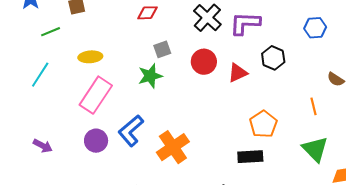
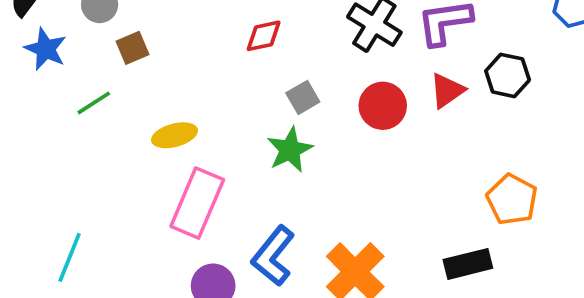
red triangle: (238, 73) -> (447, 91), moved
cyan line: (40, 75) -> (70, 257), moved
black rectangle: (250, 157) -> (468, 264), moved

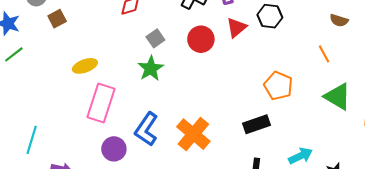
green line: (94, 103) -> (14, 54), moved

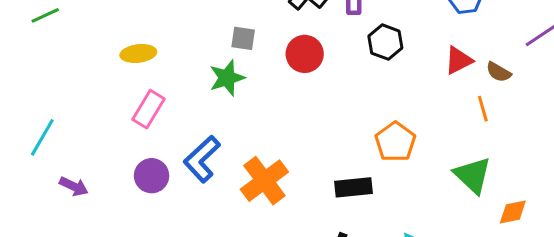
black hexagon: (270, 16) -> (385, 42), moved
red triangle: (236, 28) -> (459, 60), moved
gray square: (155, 38) -> (243, 38), turned 30
orange line: (324, 54) -> (483, 109), moved
pink rectangle: (101, 103) -> (148, 109), size x0.7

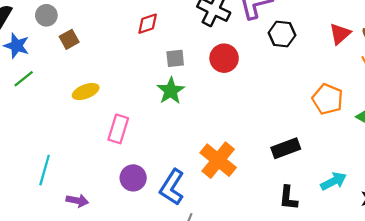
yellow ellipse: (138, 53) -> (86, 92), moved
orange pentagon: (395, 142) -> (328, 99), moved
blue L-shape: (202, 159) -> (172, 187), moved

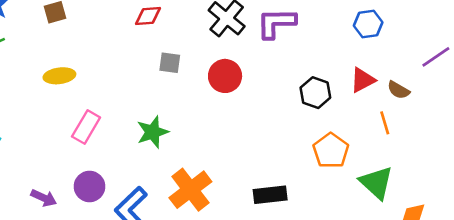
black hexagon: (282, 34) -> (315, 93), moved
green star: (171, 91) -> (153, 132), moved
purple arrow: (77, 201) -> (44, 198), moved

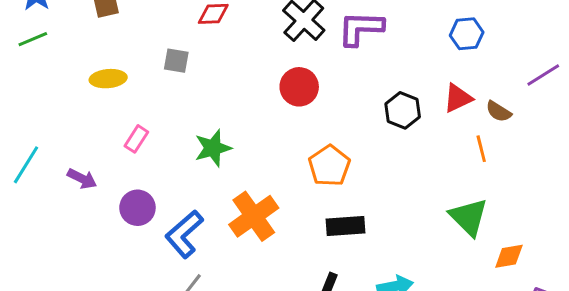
gray square: (170, 63) -> (176, 61), moved
pink rectangle: (86, 127) -> (136, 139), size x0.7
orange pentagon: (331, 151) -> (329, 166), moved
purple arrow: (44, 198) -> (82, 179), moved

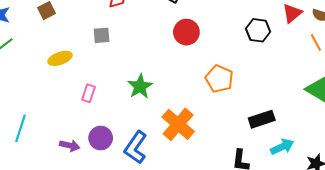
purple arrow: (82, 179) -> (70, 146), moved
black rectangle: (345, 226) -> (262, 119), moved

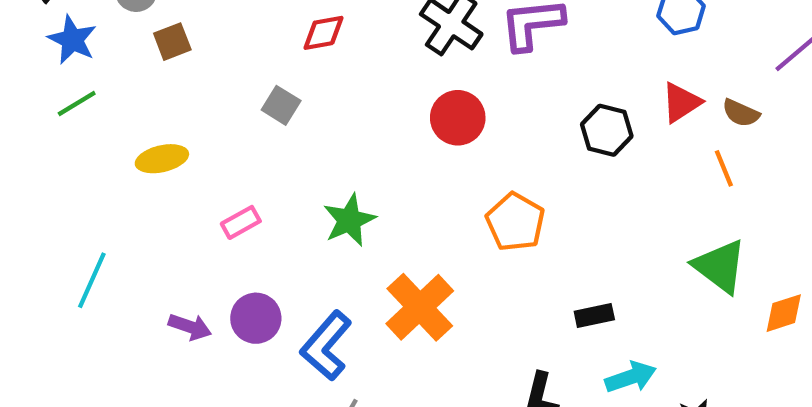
gray square: (102, 35) -> (281, 105), turned 30
yellow ellipse: (60, 58) -> (162, 159), moved
pink rectangle: (88, 93) -> (241, 222), turned 36
black rectangle: (262, 119) -> (594, 315), size x0.7

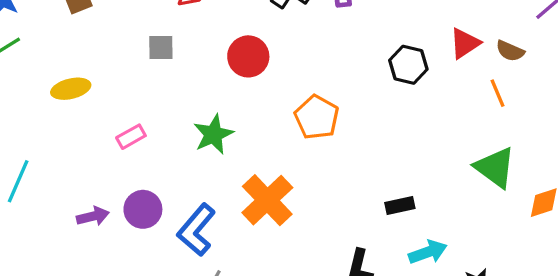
gray square: (281, 105) -> (161, 48), turned -32
red circle: (458, 118) -> (248, 56), moved
orange pentagon: (515, 222) -> (317, 117), moved
purple arrow: (190, 327) -> (93, 216), turned -32

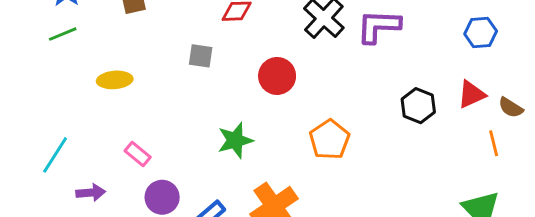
pink rectangle: (131, 137) -> (138, 154), moved, turned 60
purple arrow: (93, 216) -> (91, 193), moved

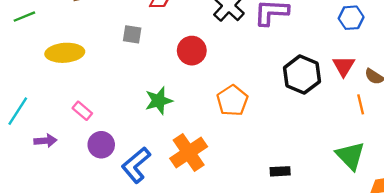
yellow ellipse: (115, 80) -> (65, 53), size x1.4
red triangle: (471, 94) -> (344, 66), turned -35
black hexagon: (418, 106) -> (302, 75), size x1.4

